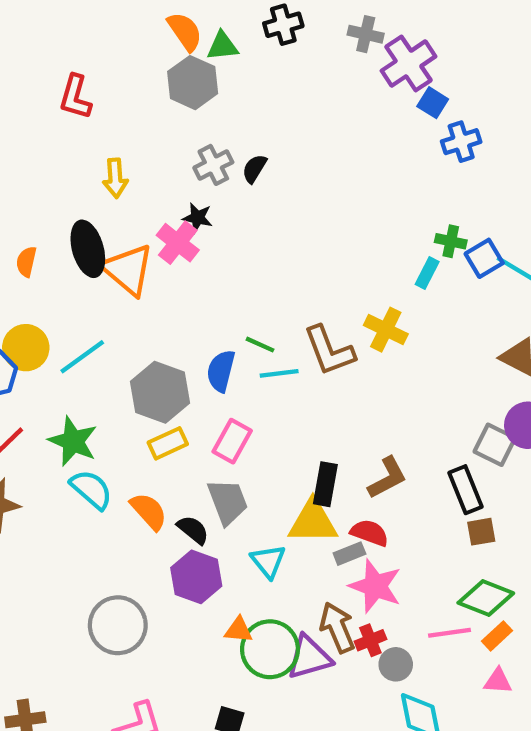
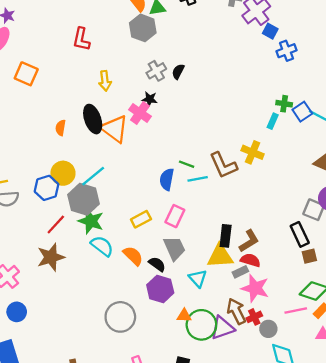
gray hexagon: (160, 392) -> (83, 199), moved
brown L-shape: (387, 478) -> (249, 241), moved

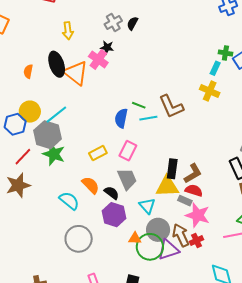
yellow cross: (253, 152) -> (210, 91), moved
cyan semicircle: (102, 246) -> (69, 201), moved
gray rectangle: (240, 272) -> (185, 201), turned 48
gray circle: (268, 329) -> (158, 230), moved, size x1.5

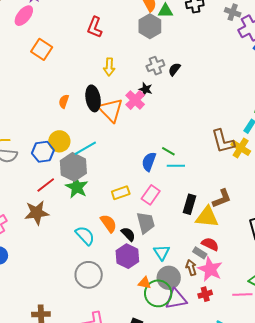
brown L-shape: (171, 106) -> (223, 141), moved
black rectangle: (172, 169) -> (189, 204), moved
brown L-shape: (193, 173) -> (222, 198), moved
yellow triangle: (167, 186) -> (207, 217), moved
brown arrow: (181, 235) -> (191, 268), moved, size x0.7

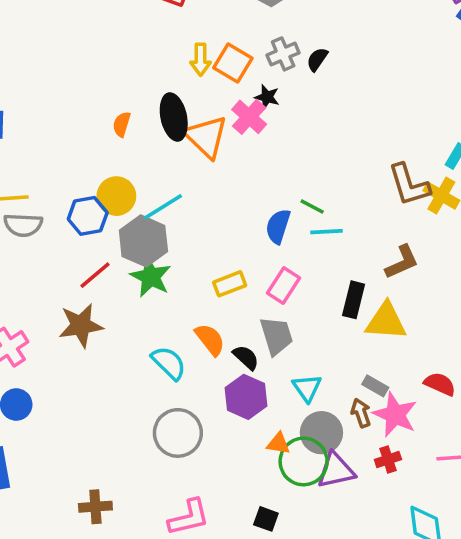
orange square: (42, 49) -> (233, 63), moved
brown L-shape: (222, 198) -> (402, 262), moved
red semicircle: (210, 244) -> (440, 384), moved

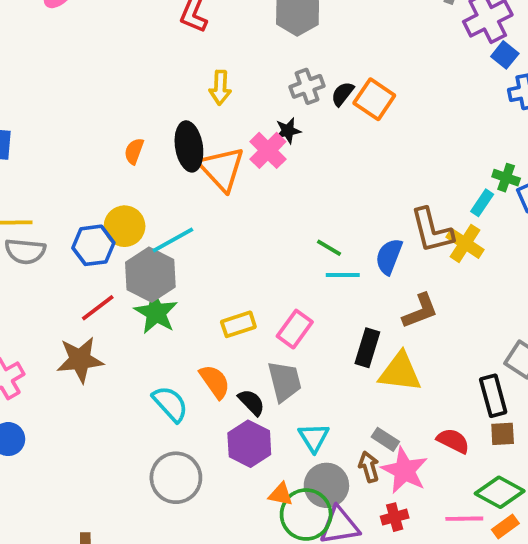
orange square: (233, 63) -> (374, 99), moved
black star: (267, 97) -> (288, 131), turned -30
blue semicircle: (278, 226) -> (389, 257), moved

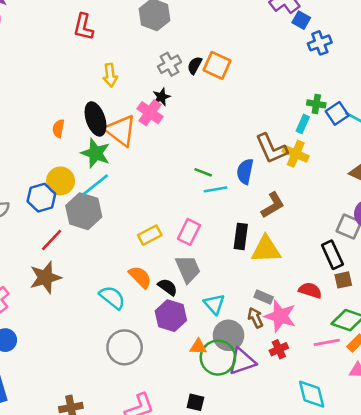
green star: (156, 313) -> (96, 153), moved

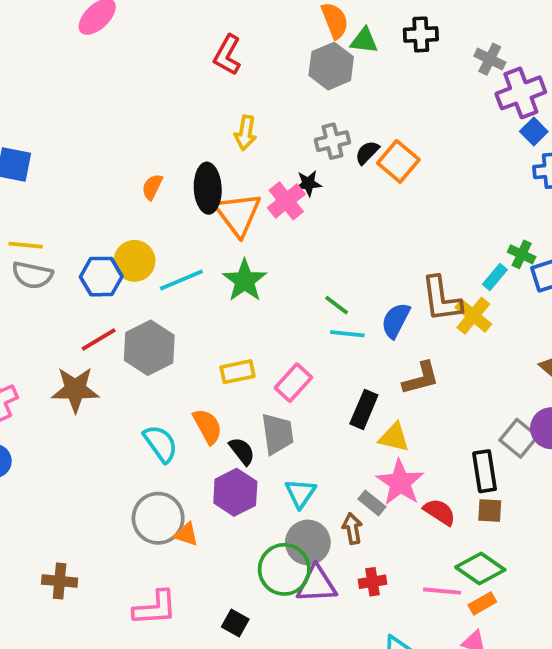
green star: (96, 153) -> (245, 281), moved
gray hexagon: (84, 211) -> (149, 348), moved
yellow triangle: (266, 249) -> (394, 437), size x0.7
pink star: (280, 316) -> (400, 483), moved
orange triangle: (198, 347) -> (186, 534), moved

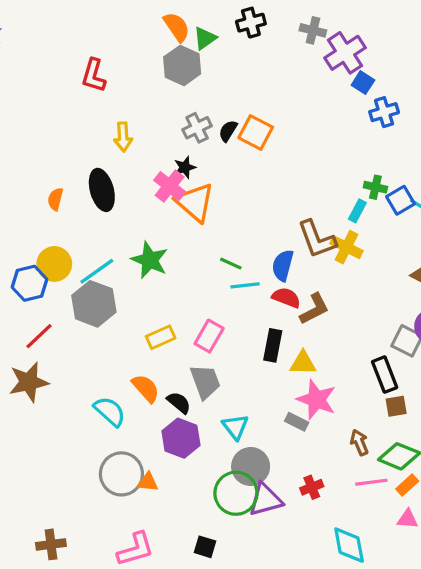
green triangle: (364, 41) -> (205, 38), turned -30
orange triangle: (238, 214) -> (195, 202), moved
gray hexagon: (149, 348) -> (94, 304), moved
red semicircle: (440, 512) -> (286, 298), moved
brown arrow: (352, 529) -> (359, 442), moved

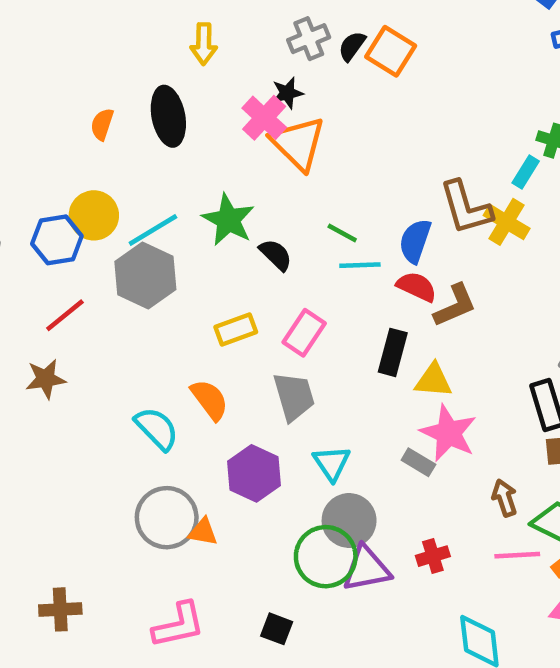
brown star: (29, 382) -> (46, 379), size x0.7
black semicircle: (179, 403) -> (276, 255), moved

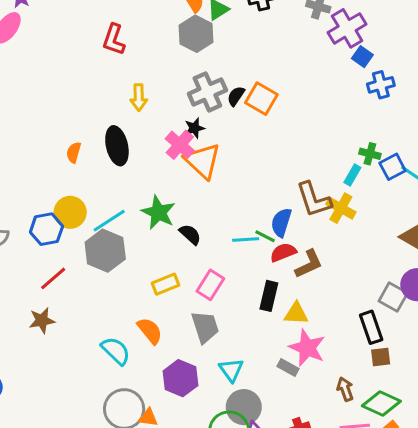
gray cross: (309, 39) -> (207, 92), size x1.4
green line: (342, 233) -> (265, 236), moved
red semicircle: (417, 287) -> (283, 252), turned -45

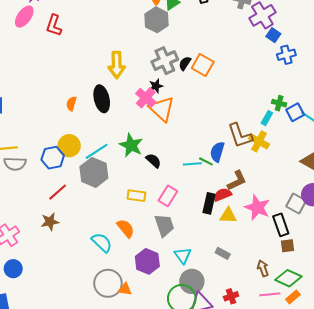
red L-shape: (114, 40) -> (54, 25), moved
yellow arrow: (139, 98) -> (117, 65), size x1.4
red semicircle: (283, 252) -> (222, 195), moved
yellow rectangle: (166, 284) -> (136, 196), turned 30
pink star: (307, 348) -> (257, 208), moved

